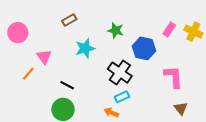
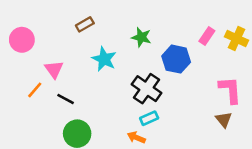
cyan star: (85, 48) -> (104, 59), turned -30
pink L-shape: (173, 77) -> (230, 90), moved
black line: (67, 85) -> (66, 99), moved
brown triangle: (181, 108) -> (224, 119), moved

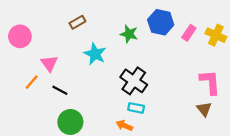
blue hexagon: (176, 59) -> (161, 22), moved
cyan rectangle: (149, 118) -> (136, 108), turned 35

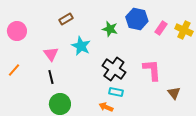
pink triangle: (49, 63) -> (51, 54), moved
orange line: (32, 82) -> (14, 70), moved
pink L-shape: (210, 82) -> (152, 70), moved
black line: (60, 90) -> (51, 77), turned 48

